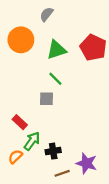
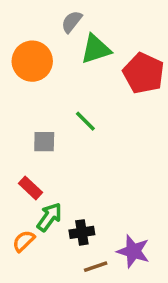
green triangle: (56, 50) -> (96, 49), moved
gray square: (46, 99) -> (44, 142), moved

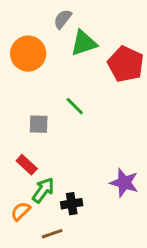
purple star: (133, 251) -> (124, 183), moved
brown line: (96, 267) -> (52, 234), moved

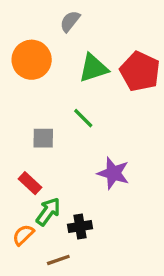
green triangle: (84, 43) -> (93, 68), moved
purple star: (124, 183) -> (113, 173), moved

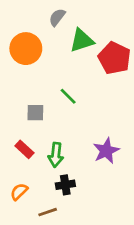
green triangle: (93, 68) -> (82, 40), moved
purple star: (113, 173) -> (106, 151), moved, turned 30
green arrow: (48, 212) -> (56, 155), moved, turned 150

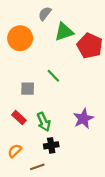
green arrow: (56, 155) -> (44, 122), turned -30

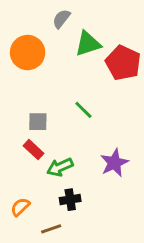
green line: (53, 76) -> (83, 110), moved
red rectangle: (19, 118) -> (33, 150), moved
green arrow: (44, 122) -> (60, 167), turned 90

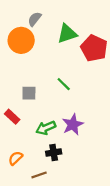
gray semicircle: (61, 19) -> (35, 19), moved
red rectangle: (33, 150) -> (12, 117), moved
purple star: (114, 163) -> (73, 124), moved

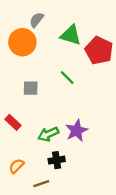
green triangle: (67, 34) -> (71, 35), turned 35
green line: (64, 84) -> (67, 78), moved
gray square: (29, 93) -> (31, 88), moved

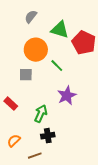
orange circle: (22, 42) -> (36, 50), moved
purple star: (77, 131) -> (67, 96), moved
green arrow: (48, 134) -> (41, 114), turned 138

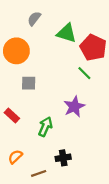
orange circle: (36, 50) -> (16, 51), moved
green line: (57, 66) -> (84, 73), moved
black cross: (48, 136) -> (63, 158), moved

